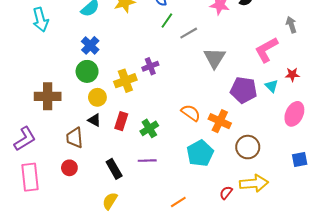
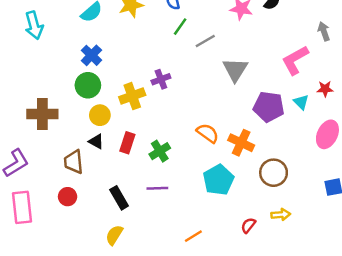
yellow arrow: (254, 183) -> (281, 215), size x0.6

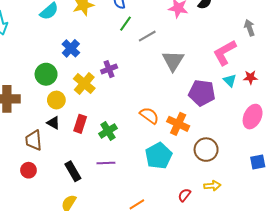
blue cross: (91, 55) -> (71, 48), moved
yellow cross: (132, 96) -> (84, 83), turned -30
cyan triangle: (301, 102) -> (230, 80), moved

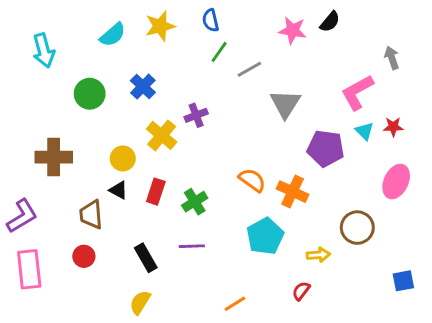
green circle: (46, 74) -> (90, 94), moved
brown circle: (206, 150) -> (357, 228), moved
blue square: (258, 162) -> (403, 281), moved
yellow arrow: (212, 186) -> (318, 255), moved

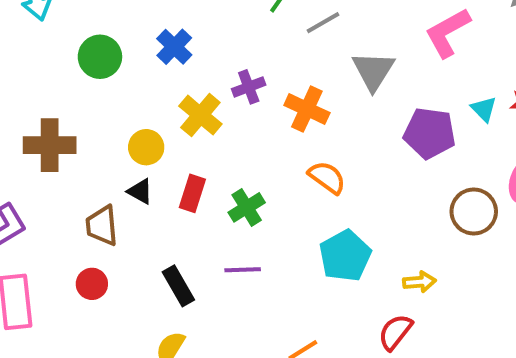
pink L-shape: (357, 92) -> (448, 33), moved
orange cross: (293, 192) -> (307, 109), moved
brown circle: (357, 228) -> (474, 211), moved
red semicircle: (301, 291) -> (395, 332), size x1.4

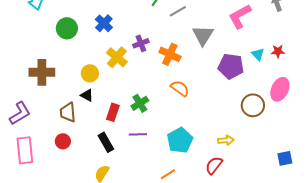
red rectangle: (192, 193) -> (113, 112), moved
cyan pentagon: (345, 256) -> (180, 140), moved

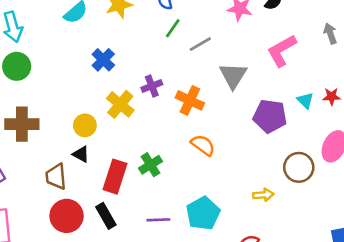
green circle: (67, 28) -> (17, 66), moved
red rectangle: (113, 112) -> (115, 177), size x1.4
purple line: (138, 134) -> (158, 220), moved
yellow arrow: (226, 140) -> (263, 195), moved
red circle: (63, 141) -> (67, 216), moved, size x1.6

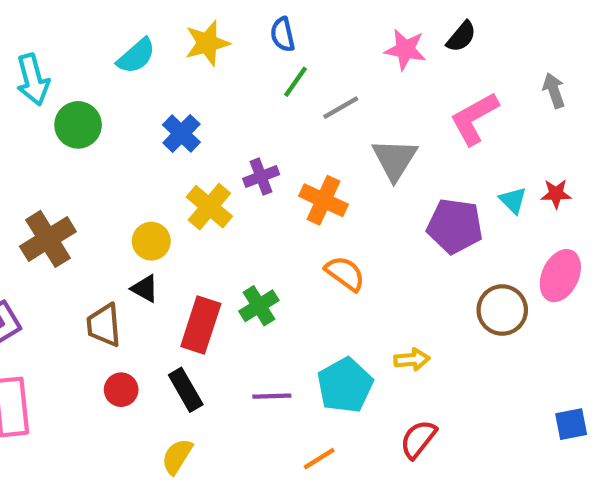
green circle: (17, 66) -> (78, 125), moved
brown cross: (22, 124) -> (48, 239), turned -32
yellow arrow: (263, 195) -> (412, 360), moved
red circle: (67, 216) -> (121, 390), size x0.6

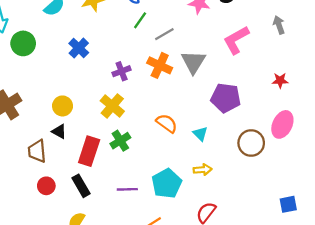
orange cross: (324, 200) -> (160, 65), moved
cyan triangle: (513, 200) -> (200, 134), moved
yellow cross: (209, 207) -> (112, 106), moved

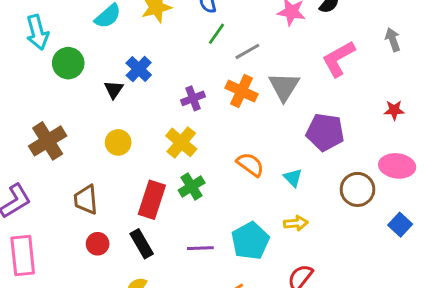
pink ellipse: (282, 124) -> (397, 166), turned 72
black triangle: (59, 131) -> (114, 90), moved, turned 35
blue square: (288, 204) -> (400, 225), moved, turned -36

